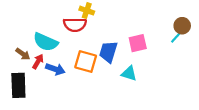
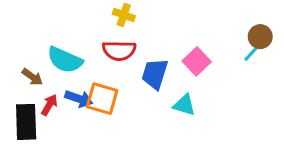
red semicircle: (75, 25) -> (119, 51), moved
pink square: (138, 43) -> (197, 61), turned -30
red arrow: (38, 62) -> (49, 105), moved
orange square: (86, 62) -> (102, 99), moved

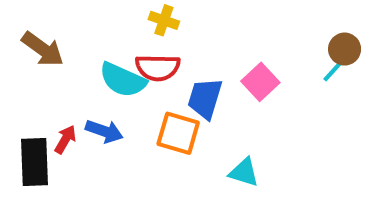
cyan semicircle: (65, 60) -> (123, 80), moved
brown arrow: (32, 77) -> (43, 49), moved, size x1.5
orange square: (102, 99) -> (178, 133), moved
cyan triangle: (184, 105) -> (244, 172), moved

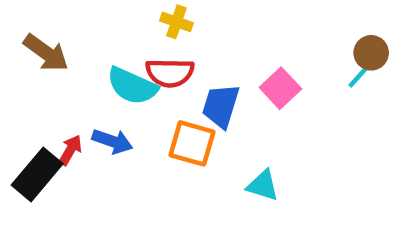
black rectangle: (34, 162) -> (37, 174), turned 42

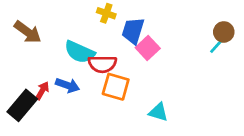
red semicircle: (170, 73) -> (102, 64), moved
pink square: (280, 88) -> (148, 48), moved
blue trapezoid: (221, 106) -> (133, 31), moved

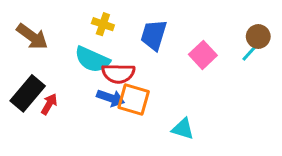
yellow cross: (106, 13) -> (103, 24), moved
pink square: (148, 48) -> (203, 55), moved
blue arrow: (68, 85) -> (111, 98), moved
black rectangle: (22, 105) -> (28, 93), moved

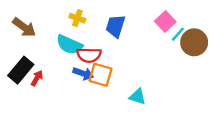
brown circle: (258, 36) -> (194, 42), moved, size x1.5
cyan line: (251, 52) -> (178, 34), moved
pink square: (203, 55) -> (165, 22), moved

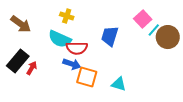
blue trapezoid: (116, 26) -> (110, 36), moved
orange square: (100, 75) -> (87, 77), moved

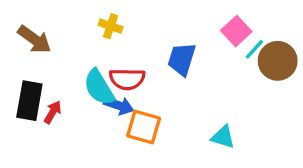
cyan semicircle: (60, 39) -> (99, 87), moved, turned 35
black rectangle: (18, 61) -> (29, 101), turned -30
cyan triangle: (119, 84) -> (223, 137), moved

